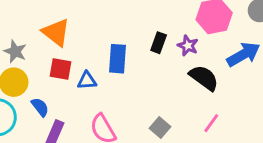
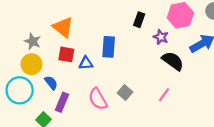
black rectangle: (159, 43) -> (139, 20), moved
pink line: (211, 123) -> (164, 95), moved
gray square: (160, 128) -> (125, 92), moved

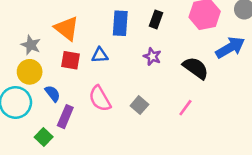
purple star: (161, 37) -> (152, 56), moved
blue rectangle: (109, 47) -> (120, 23), moved
blue triangle: (86, 63) -> (100, 55), moved
pink semicircle: (98, 99) -> (100, 99), moved

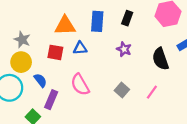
orange triangle: (67, 28) -> (65, 26), moved, turned -40
black semicircle: (196, 68) -> (160, 59), turned -145
gray square: (139, 105) -> (122, 90), moved

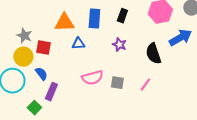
red square: (55, 52) -> (43, 48), moved
pink semicircle: (80, 85) -> (92, 78), moved, turned -75
gray square: (122, 90) -> (117, 83), turned -32

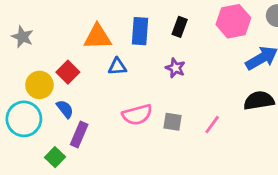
gray star: (24, 36) -> (22, 37), moved
red square: (43, 48) -> (68, 72), turned 35
black semicircle: (153, 54) -> (259, 101), moved, turned 100

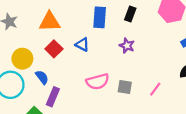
orange triangle: (98, 37) -> (50, 22), moved
blue triangle: (117, 67) -> (82, 45), turned 32
red square: (68, 72) -> (54, 49), moved

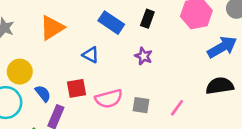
blue rectangle: (100, 17) -> (111, 23), turned -60
orange triangle: (50, 22) -> (52, 28), turned -30
red square: (54, 49) -> (76, 88), moved, turned 35

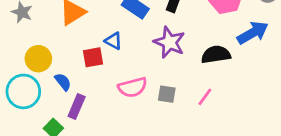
purple star: (144, 56) -> (169, 42), size x1.6
black semicircle: (220, 86) -> (216, 55), moved
red square: (76, 88) -> (93, 57), moved

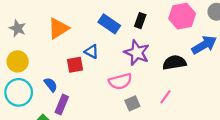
yellow circle: (38, 59) -> (18, 61), moved
pink semicircle: (133, 87) -> (120, 81), moved
gray square: (167, 94) -> (132, 103), moved, turned -32

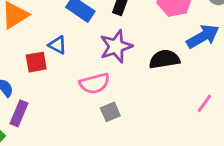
purple star: (137, 53) -> (116, 46), turned 30
pink line: (166, 97) -> (204, 103), moved

